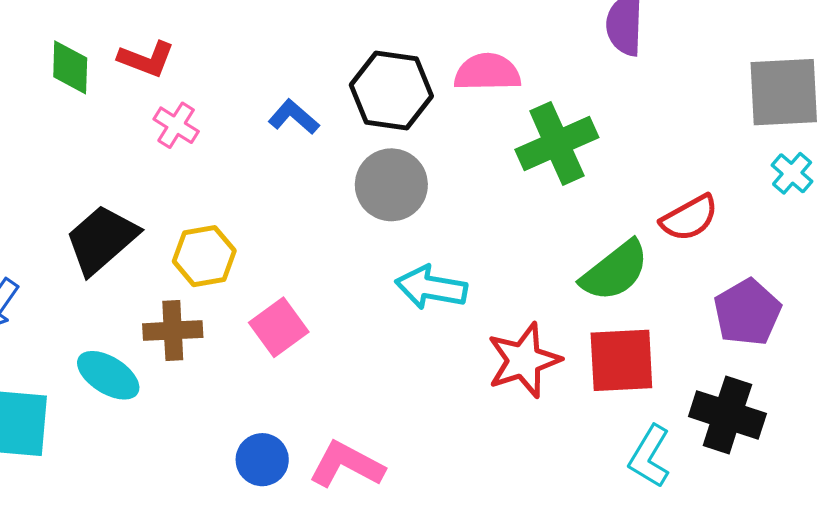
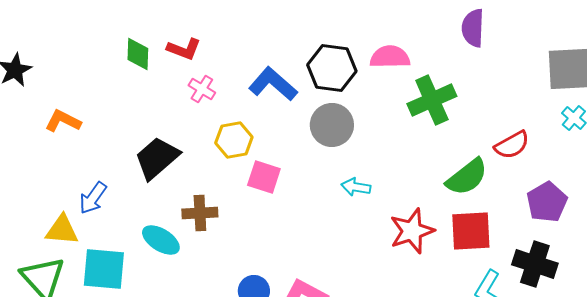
blue L-shape: (294, 117) -> (273, 84), size x1.6
yellow hexagon: (204, 256) -> (234, 140), moved
cyan arrow: (431, 287) -> (356, 187), size x0.7
pink square: (279, 327) -> (264, 177), moved, turned -36

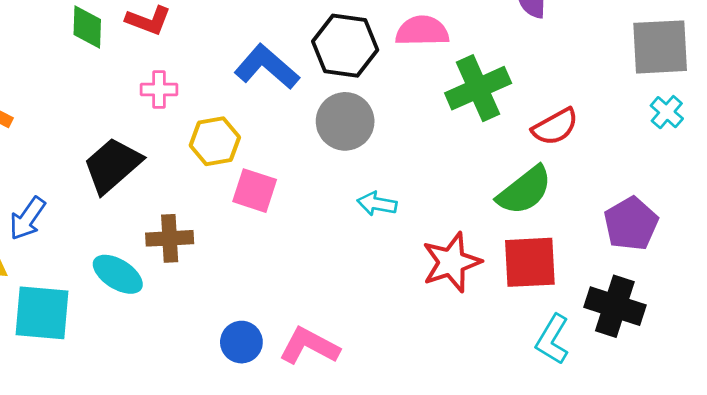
pink cross: (202, 89) -> (159, 89), moved, turned -32
red semicircle: (512, 145) -> (555, 127), moved

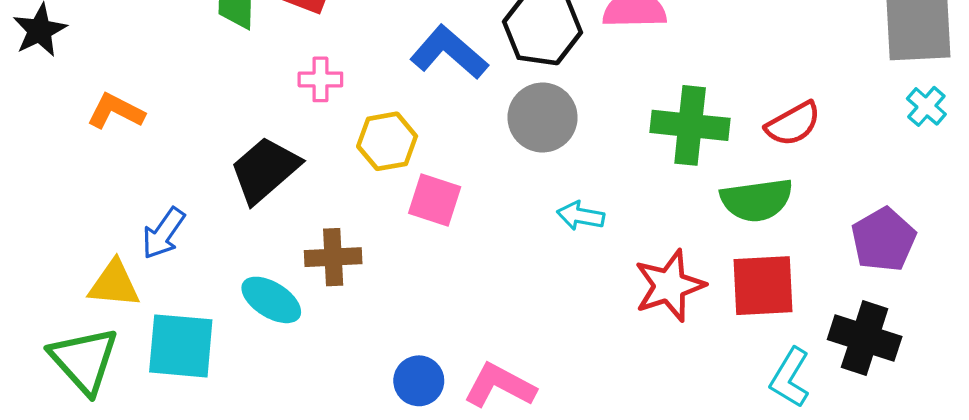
green cross: (478, 88) -> (690, 125), moved, turned 30
green semicircle: (525, 191) -> (757, 200), turned 30

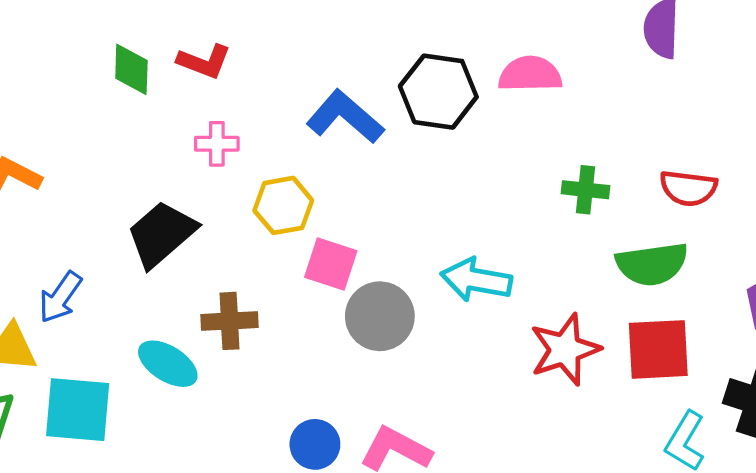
gray circle: (543, 118) -> (380, 316), moved
red semicircle: (793, 124) -> (688, 188), turned 36
green cross: (690, 125) -> (585, 190), size x0.6
cyan arrow: (581, 216) -> (476, 280), size x1.5

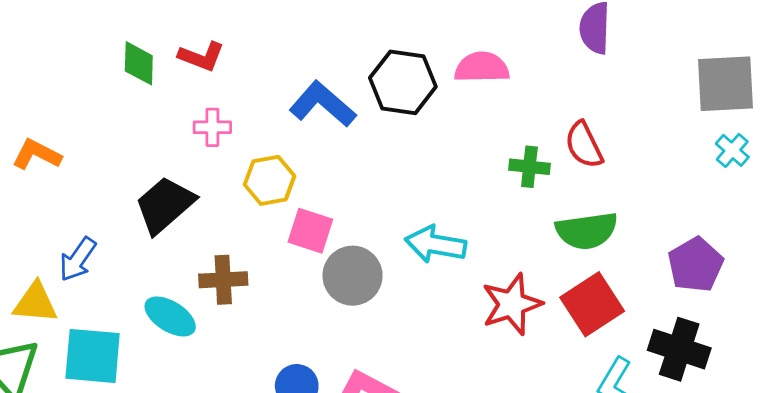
red semicircle: (688, 188) -> (584, 145), moved, turned 57
red square: (658, 349) -> (592, 304), turned -30

